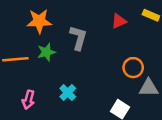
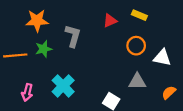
orange circle: (133, 68) -> (136, 46), moved
cyan cross: (68, 93) -> (63, 86), size x1.5

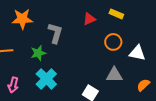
green star: (44, 49) -> (38, 53), moved

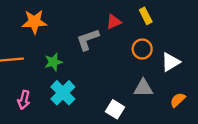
yellow rectangle: (116, 14) -> (146, 16), turned 40
gray L-shape: (55, 33) -> (88, 40), moved, turned -125
white triangle: (137, 53) -> (171, 62), turned -42

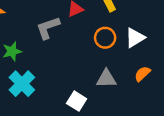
white triangle: (171, 62) -> (135, 38), moved
orange semicircle: (178, 100) -> (142, 74), moved

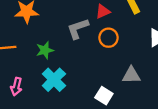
orange circle: (105, 38) -> (109, 38), moved

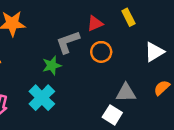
green star: (45, 50) -> (52, 66), moved
white square: (104, 96) -> (112, 115), moved

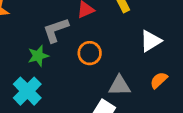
orange circle: (101, 52) -> (90, 53), moved

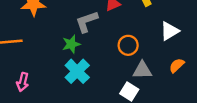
orange circle: (90, 53) -> (128, 45), moved
cyan cross: (27, 91) -> (77, 71), moved

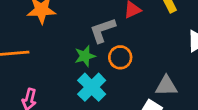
orange circle: (128, 45) -> (120, 57), moved

